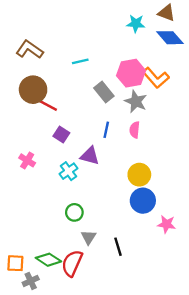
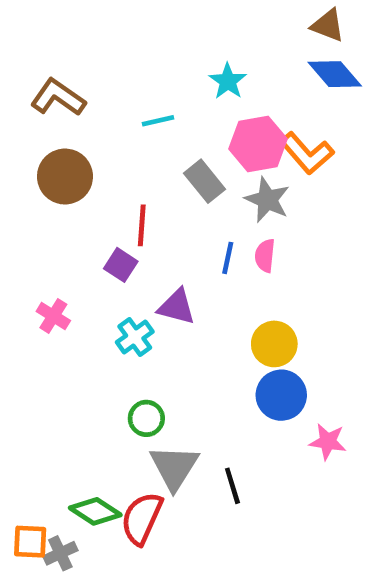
cyan star: (136, 24) -> (228, 81), moved, turned 30
red line: (47, 105) -> (142, 225), moved, turned 66
blue line: (106, 130) -> (228, 258), moved
gray triangle: (89, 237) -> (174, 467), size x1.6
orange square: (15, 263) -> (30, 542), moved

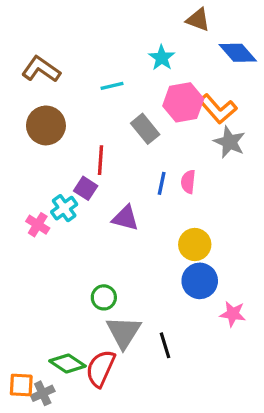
brown triangle: (328, 25) -> (198, 20), moved
gray star: (267, 200) -> (229, 142), moved
cyan cross: (135, 337) -> (64, 208), moved

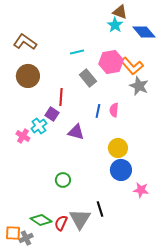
cyan star: (162, 58) -> (115, 25), moved
cyan line: (112, 86) -> (77, 52), moved
gray triangle: (124, 332) -> (80, 219), moved
red semicircle: (101, 368) -> (61, 223), size x0.7

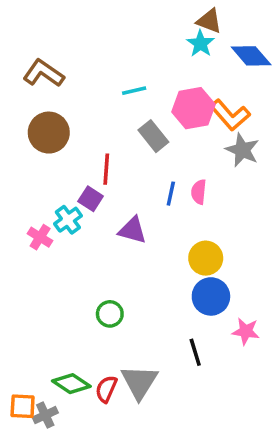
black line: (100, 209) -> (195, 352), moved

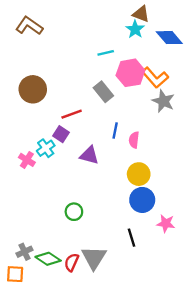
brown L-shape: (44, 73) -> (29, 26), moved
cyan line: (134, 91) -> (106, 53), moved
red line: (106, 169) -> (72, 114), turned 66
pink semicircle: (199, 192) -> (134, 140), moved
gray cross: (45, 415) -> (25, 252), moved

